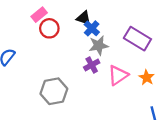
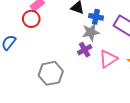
red circle: (49, 28) -> (31, 19), moved
blue cross: (92, 28) -> (96, 17), moved, turned -32

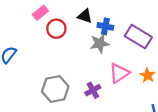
red circle: (31, 19) -> (56, 29), moved
purple cross: (85, 50) -> (93, 90), moved

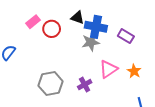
pink rectangle: (40, 13) -> (33, 22), moved
blue cross: (105, 26) -> (96, 27), size x1.5
purple rectangle: (138, 37) -> (126, 36), size x0.7

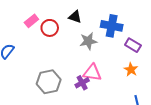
blue cross: (96, 27) -> (112, 26), moved
purple rectangle: (126, 36) -> (133, 45), moved
pink triangle: (108, 69) -> (92, 73), moved, turned 42

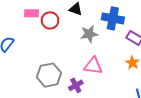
pink rectangle: (31, 21) -> (31, 13), turned 40
purple cross: (82, 83) -> (76, 85), moved

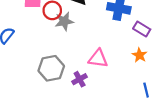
gray star: (89, 34) -> (64, 21), moved

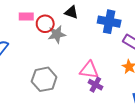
purple cross: (80, 79) -> (95, 85), moved, turned -32

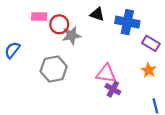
black triangle: (71, 12) -> (97, 14), moved
gray hexagon: (44, 79) -> (54, 69), moved

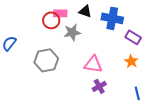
pink rectangle: (39, 16) -> (60, 13), moved
gray star: (72, 35) -> (72, 32), moved
purple cross: (113, 89) -> (99, 86), moved, turned 32

